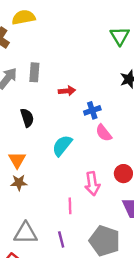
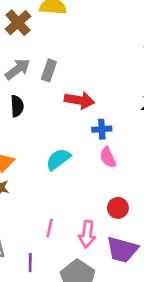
red arrow: (67, 91) -> (79, 100), size x1.5
black semicircle: (27, 118) -> (17, 106), moved
pink arrow: (92, 184) -> (87, 234), moved

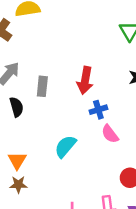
gray rectangle: (49, 70) -> (42, 86), moved
red arrow: (79, 100) -> (85, 80), moved, turned 104

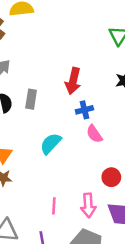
gray rectangle: (42, 86) -> (31, 99), moved

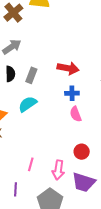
red arrow: (73, 81) -> (68, 68), turned -105
cyan semicircle: (51, 144) -> (28, 104), moved

